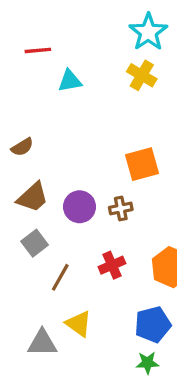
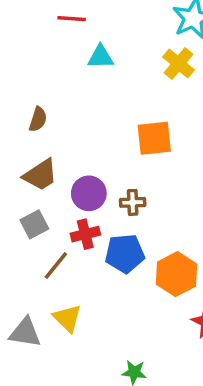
brown semicircle: (22, 147) -> (38, 119), turned -50
orange square: (142, 164) -> (154, 138), moved
red cross: (112, 265) -> (85, 234), moved
blue pentagon: (153, 325) -> (125, 254), moved

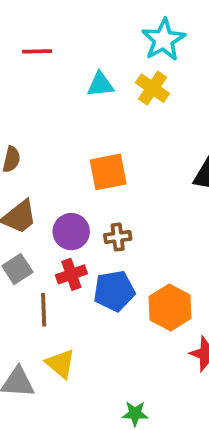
cyan triangle: (101, 57) -> (100, 85), moved
orange square: (154, 138) -> (108, 172), moved
brown line: (56, 266) -> (44, 310), turned -36

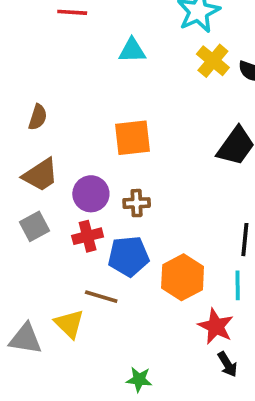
yellow cross: (152, 88) -> (213, 61), moved
brown line: (44, 310) -> (101, 297), moved, turned -76

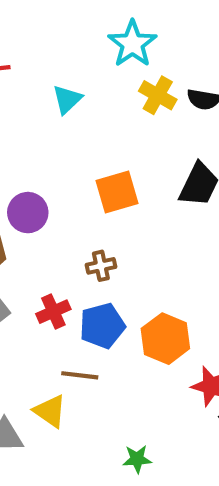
cyan triangle: (132, 51) -> (67, 99), turned -32
orange square: (133, 138) -> (117, 192), moved
purple circle: (91, 194) -> (28, 213), moved

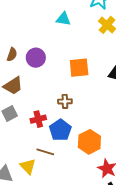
cyan triangle: (67, 99) -> (63, 19), turned 42
purple circle: (28, 213) -> (36, 58), moved
blue pentagon: (102, 326) -> (60, 130), turned -30

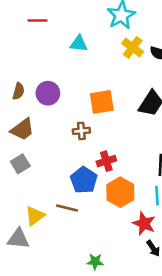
brown cross: (65, 101) -> (81, 131), moved
red cross: (38, 119) -> (106, 161), moved
yellow triangle: (28, 166) -> (35, 216), moved, turned 42

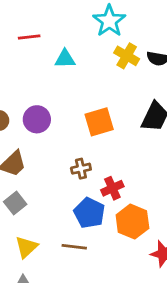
red line: (38, 20) -> (29, 37), moved
brown cross: (81, 131) -> (81, 169), moved
yellow triangle: (35, 216) -> (26, 247), moved

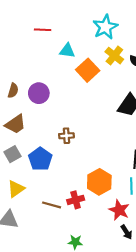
orange square: (99, 122) -> (88, 70), moved, turned -35
red cross: (112, 188) -> (76, 200), moved
blue pentagon: (89, 213) -> (40, 159), moved
brown line: (74, 247) -> (52, 205), moved

